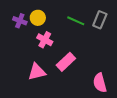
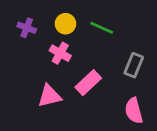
yellow circle: (38, 18) -> (66, 24), moved
gray rectangle: (100, 20) -> (134, 65), moved

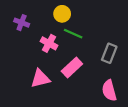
yellow circle: (66, 24) -> (62, 14), moved
green line: (102, 28) -> (73, 34), moved

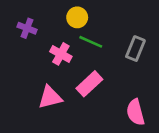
gray rectangle: (109, 53) -> (135, 49), moved

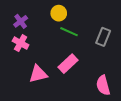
purple cross: (27, 28) -> (21, 21), turned 32
pink cross: (61, 54) -> (21, 43), moved

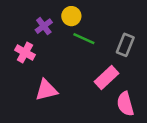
purple cross: (21, 21) -> (44, 26), moved
pink rectangle: (68, 64) -> (106, 78), moved

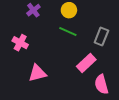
yellow circle: (71, 16) -> (69, 10), moved
purple cross: (44, 26) -> (33, 10), moved

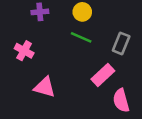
purple cross: (33, 10) -> (40, 12), turned 32
pink triangle: (37, 73) -> (45, 87), turned 30

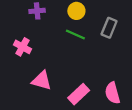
gray rectangle: (121, 43) -> (109, 28), moved
pink rectangle: (103, 75) -> (79, 94), moved

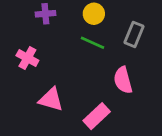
pink semicircle: (112, 93) -> (123, 80), moved

